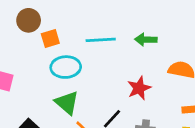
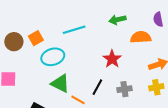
brown circle: (29, 20) -> (14, 42), moved
green arrow: (146, 40) -> (117, 20), moved

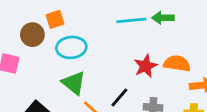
cyan line: (74, 30) -> (131, 20), moved
orange semicircle: (141, 37) -> (177, 64), moved
brown circle: (14, 42) -> (32, 35), moved

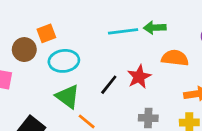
orange semicircle: (177, 64) -> (175, 58), moved
black line: (119, 98) -> (109, 85), moved

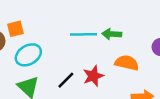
cyan ellipse: (64, 61) -> (28, 55), turned -30

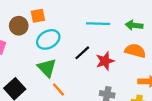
green arrow: (112, 34) -> (134, 25), moved
black line: (66, 80) -> (82, 53), moved

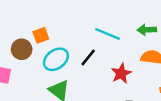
cyan line: (98, 24) -> (108, 34), turned 30
black line: (82, 53) -> (88, 57), moved

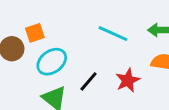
black line: (88, 57) -> (89, 81), moved

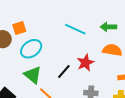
black line: (89, 81) -> (64, 72), moved

